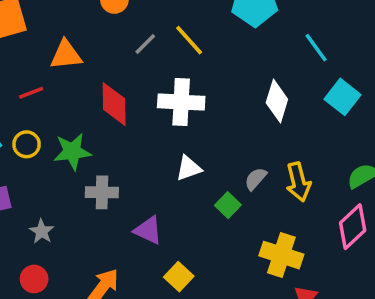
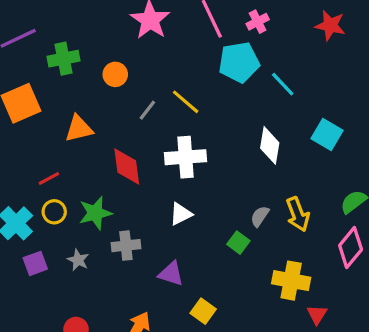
cyan line: (316, 48) -> (283, 84), moved
red line: (31, 93) -> (49, 178), moved
white triangle: (189, 168) -> (181, 214), moved
gray star: (42, 231) -> (78, 260), moved

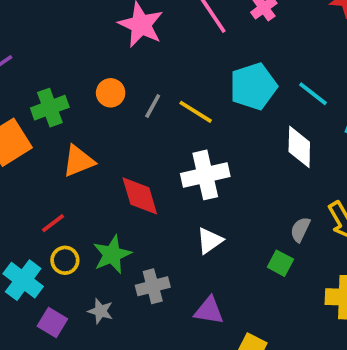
green cross: (64, 59) -> (50, 108), moved
cyan pentagon: (239, 62) -> (253, 86), moved
cyan line: (283, 84) -> (313, 94), moved
gray line: (147, 110) -> (153, 106), moved
purple square: (35, 263) -> (52, 323), turned -30

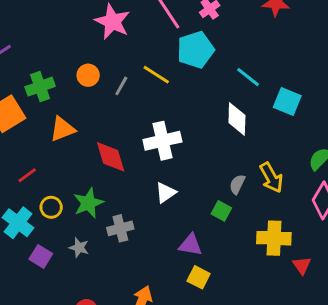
cyan pentagon: (253, 86) -> (196, 50), moved
yellow line: (196, 112) -> (156, 75), moved
red line: (53, 223) -> (27, 175), moved
purple triangle: (209, 311) -> (191, 245), moved

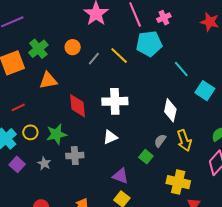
green cross: (40, 87) -> (38, 49), turned -30
white diamond: (237, 119) -> (170, 110), moved

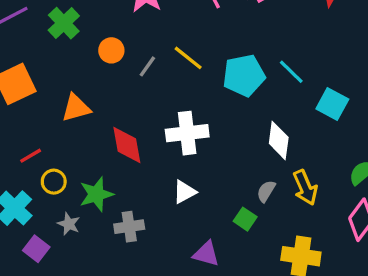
cyan pentagon: (149, 44) -> (244, 75), moved
green cross: (38, 49) -> (64, 23), moved
yellow circle: (30, 132) -> (54, 182), moved
gray star: (44, 163) -> (69, 224), moved

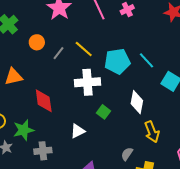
white cross: (187, 133) -> (87, 82), moved
gray semicircle: (266, 191) -> (127, 154), moved
green square: (245, 219) -> (103, 112), moved

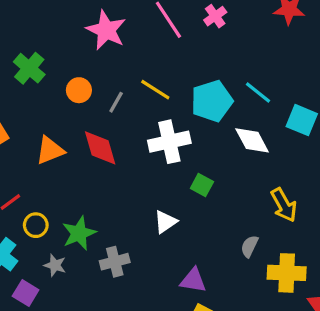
red diamond: (44, 101) -> (100, 148), moved
white diamond: (137, 102) -> (252, 140), moved, turned -30

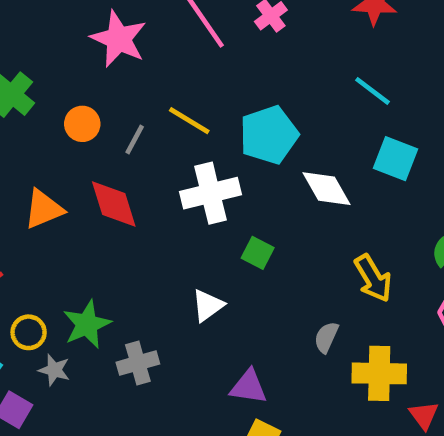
cyan line: (258, 93) -> (373, 91), moved
yellow circle: (36, 225) -> (29, 332), moved

